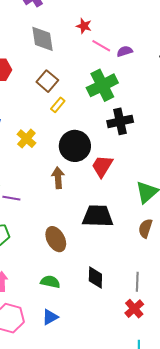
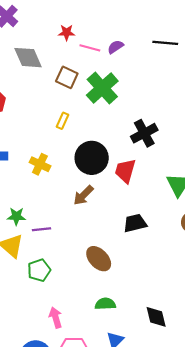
brown square: (47, 81) -> (67, 77), moved
black cross: (120, 121) -> (144, 133), moved
brown arrow: (58, 178) -> (83, 195), turned -115
black trapezoid: (98, 216) -> (135, 223), size x0.7
black diamond: (95, 277) -> (156, 317), moved

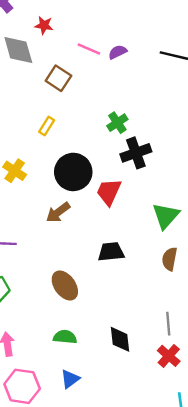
red star: (67, 32) -> (44, 25), moved
green cross: (102, 88) -> (117, 123), moved, size x0.6
black diamond: (156, 317) -> (120, 339), moved

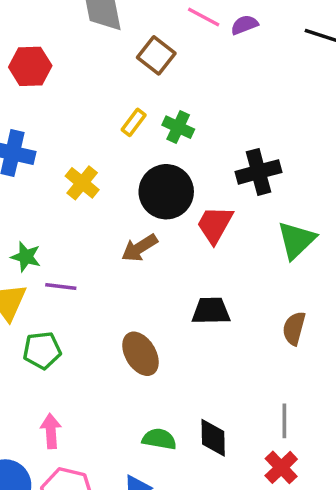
green cross: (117, 123) -> (178, 127), moved, turned -36
green triangle: (166, 216) -> (296, 240), moved
green semicircle: (65, 337) -> (159, 439), moved

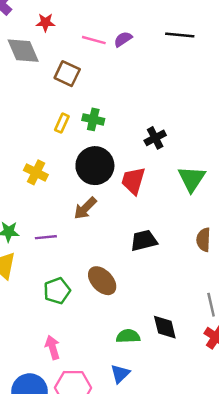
black cross: (258, 172) -> (155, 138), size x0.7
purple line: (61, 286) -> (46, 237), moved
green pentagon: (42, 350) -> (57, 291), moved

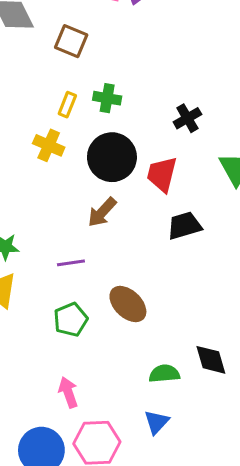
yellow cross: (36, 172) -> (49, 145), moved
purple line: (46, 237) -> (71, 263), moved
black trapezoid: (144, 240) -> (184, 226), moved

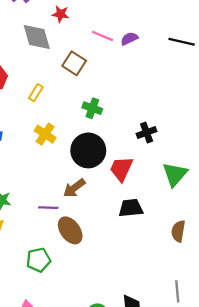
yellow rectangle: (67, 105) -> (36, 93), moved
purple line: (71, 263) -> (48, 208), moved
brown ellipse: (128, 304) -> (70, 230), moved

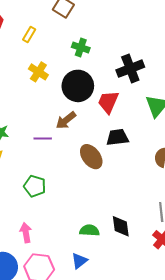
black cross: (147, 133) -> (130, 69), size x1.5
brown ellipse: (70, 230) -> (91, 157), moved
green pentagon: (38, 260) -> (35, 186), turned 30

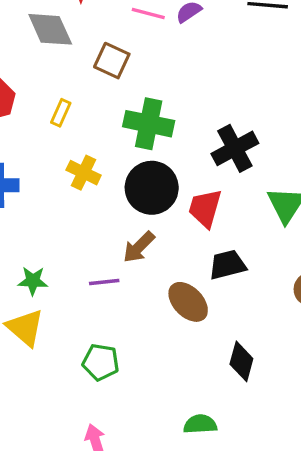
green cross: (81, 47) -> (149, 124), size x1.6
black diamond: (121, 226) -> (241, 361), moved, turned 30

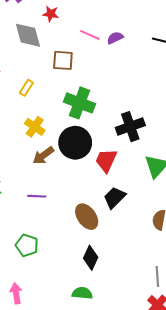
brown square: (112, 61) -> (63, 60), turned -30
brown arrow: (139, 247) -> (43, 155), moved
black trapezoid: (228, 265) -> (115, 197), turned -40
black diamond: (241, 361) -> (91, 258), moved

